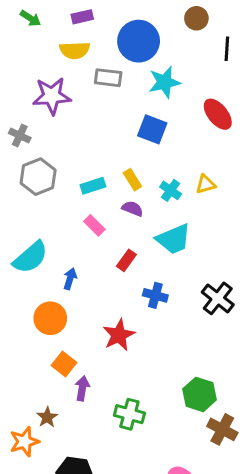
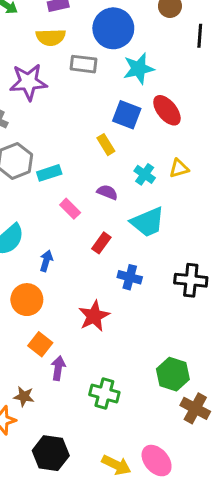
red ellipse: (218, 114) -> (167, 110), moved
yellow rectangle: (132, 180) -> (106, 145), moved
cyan rectangle: (93, 186) -> (49, 173), moved
black cross: (218, 298) -> (191, 280), turned -32
brown star: (47, 417) -> (24, 396), turned -30

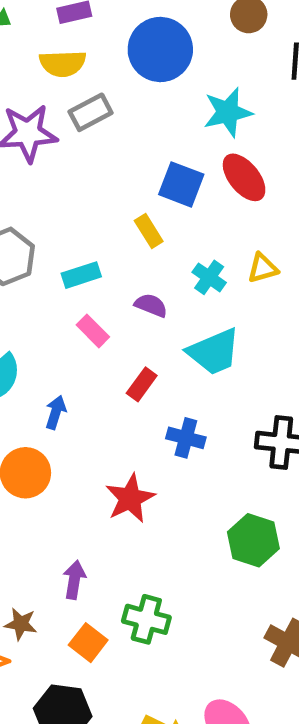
gray rectangle: (84, 64) -> (91, 112), moved, turned -35
cyan star: (139, 69) -> (228, 112), moved
cyan rectangle: (49, 173) -> (81, 275), moved
orange square: (40, 344) -> (88, 643), moved
green hexagon: (173, 374) -> (253, 540), moved

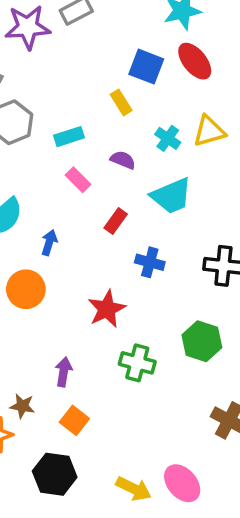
yellow triangle: (263, 268) -> (209, 131), size x1.4
green cross: (146, 619) -> (137, 363), moved

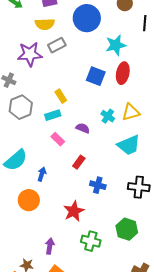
red ellipse: (195, 61) -> (123, 73), turned 50
yellow rectangle: (121, 102) -> (61, 96), moved
cyan trapezoid: (171, 196) -> (129, 145), moved

